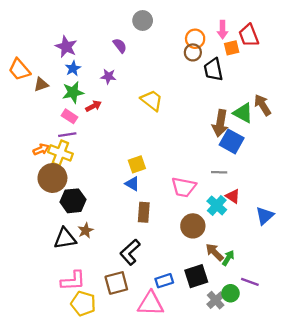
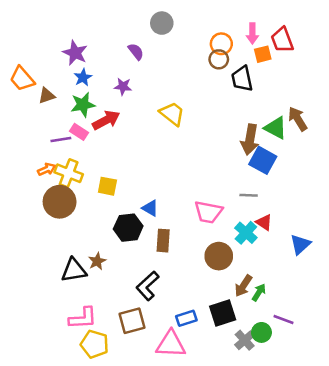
red arrow: (94, 106) -> (106, 120), size x1.5
purple line: (67, 135) -> (61, 140), moved
yellow square: (137, 164) -> (107, 186), moved, turned 30
black hexagon: (73, 201) -> (128, 228), moved
brown arrow: (215, 252) -> (243, 286), turned -102

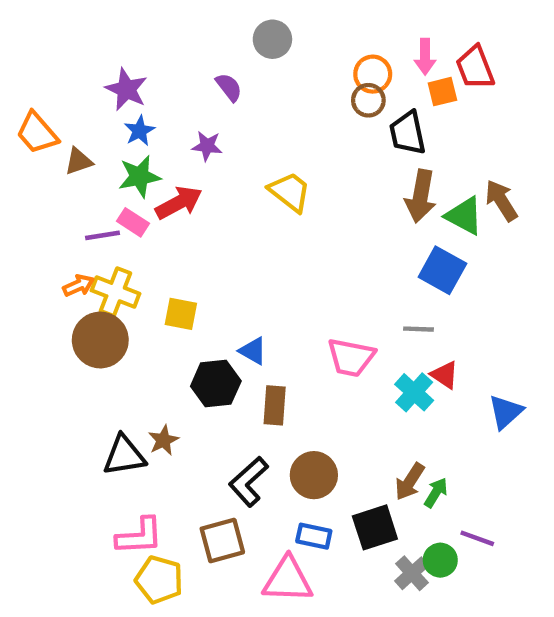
brown arrow: (250, 140) -> (421, 196), moved
brown circle: (219, 256) -> (314, 475), moved
blue rectangle: (186, 318) -> (314, 536), turned 30

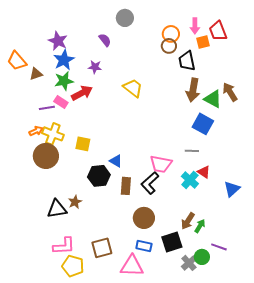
blue star: (139, 131) -> (64, 60), size x1.5
black L-shape: (248, 482) -> (150, 183), moved

